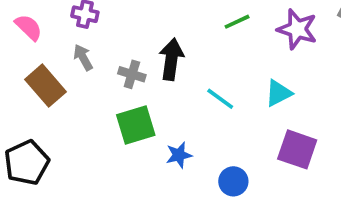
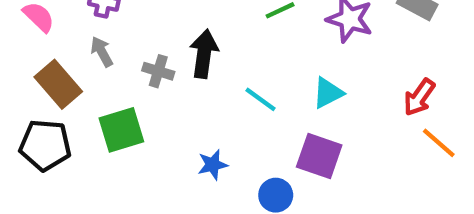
green square: (136, 125) -> (121, 130), moved
purple square: (297, 149) -> (319, 156), moved
black pentagon: (27, 163) -> (45, 145), moved, turned 30

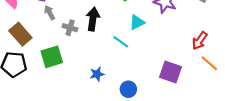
gray arrow: (102, 52) -> (50, 13), moved
cyan triangle: (328, 93) -> (137, 22), moved
purple square: (319, 156) -> (170, 72), moved

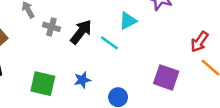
black arrow: (93, 19) -> (81, 32), moved, turned 30
green square: (52, 57) -> (43, 84), moved, turned 30

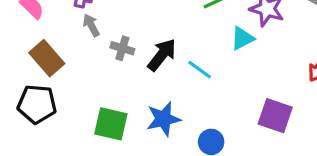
cyan triangle: (128, 21) -> (242, 38), moved
blue star: (82, 80) -> (163, 119), size x1.5

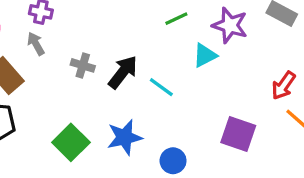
gray arrow: (91, 25) -> (36, 44), moved
green square: (111, 124) -> (71, 142), turned 32

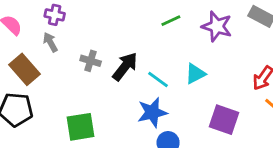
cyan triangle: (205, 55) -> (195, 74), moved
blue star: (125, 137) -> (152, 112), moved
green square: (71, 142) -> (80, 127), turned 36

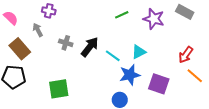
purple cross: (55, 15) -> (49, 11), moved
blue star: (152, 112) -> (130, 75), moved

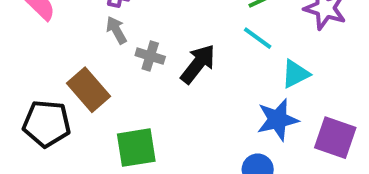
gray arrow: (38, 30) -> (116, 30), moved
brown rectangle: (20, 49) -> (89, 90), moved
cyan line: (113, 56) -> (258, 38), moved

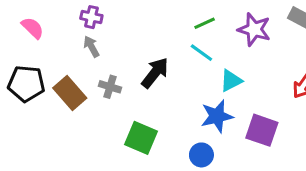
gray cross: (150, 56) -> (110, 87), moved
black pentagon: (47, 124) -> (26, 84), moved
green square: (136, 148) -> (141, 138), moved, turned 32

